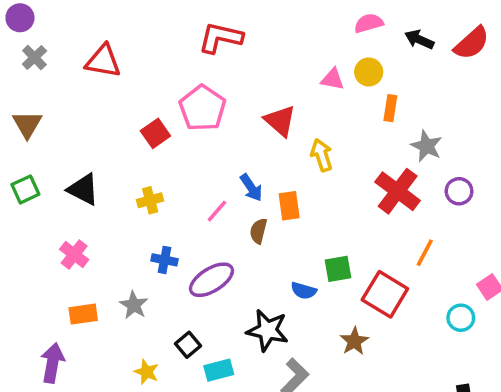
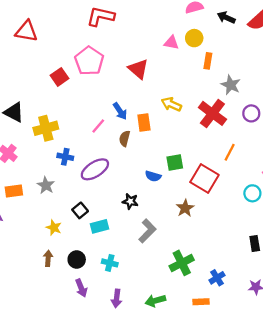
yellow arrow: (322, 155) -> (171, 104), moved, turned -48
yellow cross: (150, 200) -> (46, 128), moved, size x1.5
black star: (268, 330) -> (130, 201), size x0.6

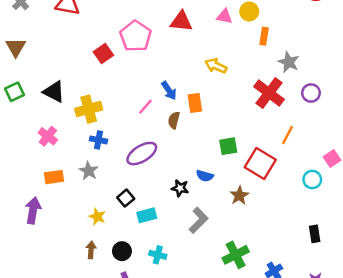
red triangle: (138, 69) -> (181, 21), moved, turned -35
yellow arrow: (171, 104) -> (216, 66), moved
blue cross: (65, 157) -> (98, 140), moved
blue semicircle: (153, 176) -> (205, 176), moved

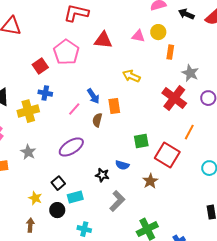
blue cross: (98, 140) -> (45, 93), moved
gray star: (89, 171) -> (28, 152), moved
black circle: (122, 251) -> (57, 210), moved

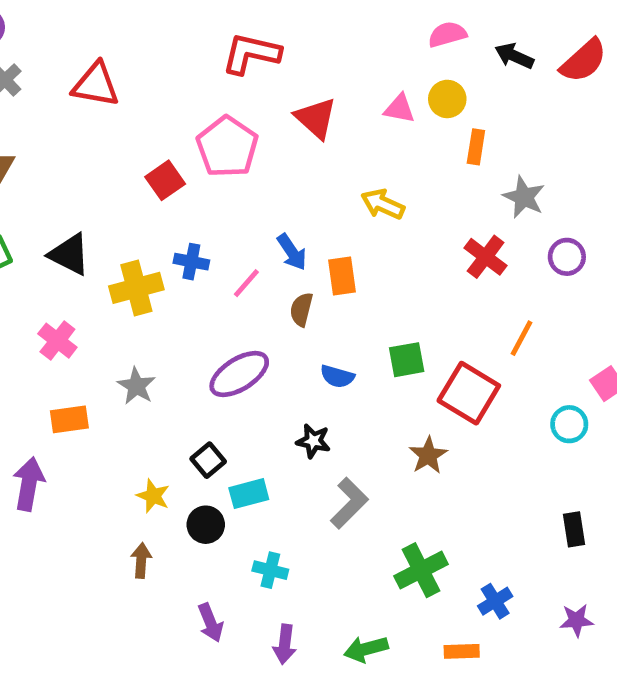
red triangle: (103, 40) -> (316, 118), turned 36
blue cross: (45, 93) -> (191, 262), moved
red cross: (174, 98) -> (486, 257), size x0.7
blue semicircle: (122, 165) -> (337, 376), moved

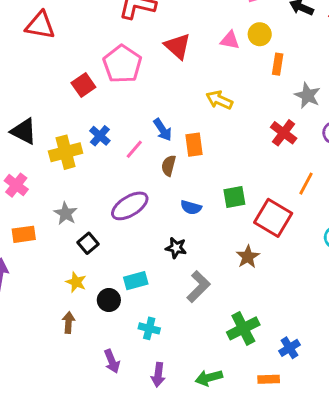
blue cross: (191, 262) -> (100, 136), turned 30
black square: (208, 460) -> (88, 243), moved

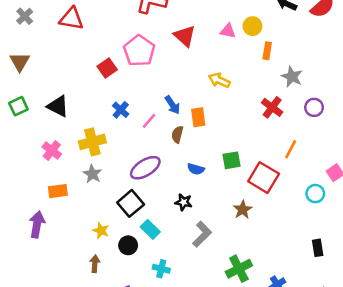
yellow cross: (66, 152) -> (92, 142), moved
black square: (88, 243) -> (131, 203), moved, size x1.5
cyan rectangle: (136, 281) -> (150, 229), turned 60

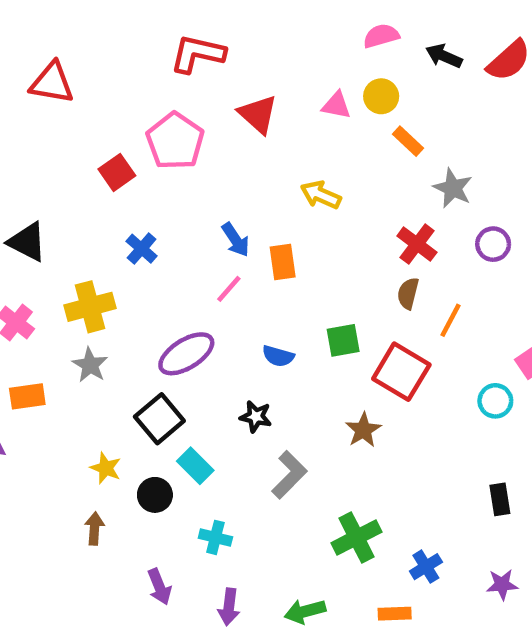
orange rectangle: (267, 51) -> (408, 141), turned -56
pink line: (149, 121) -> (229, 289), moved
brown semicircle: (177, 134) -> (408, 293), moved

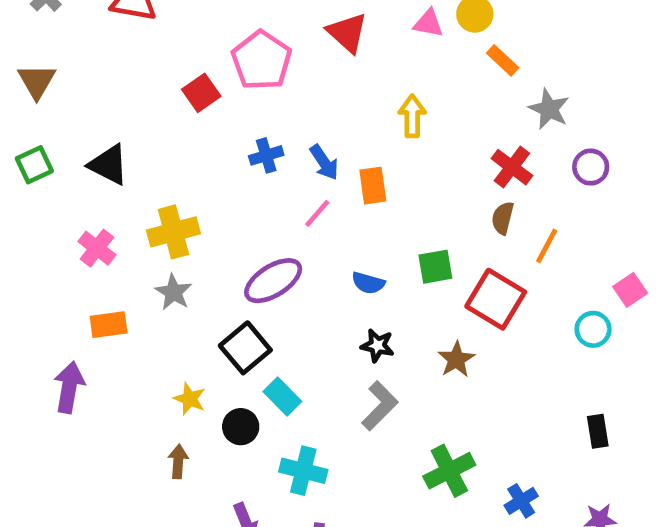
yellow arrow: (321, 195) -> (412, 116), turned 66
blue cross: (142, 249) -> (266, 155), moved, turned 32
black star: (256, 417) -> (377, 346), moved
cyan cross: (215, 537) -> (303, 471), size x1.4

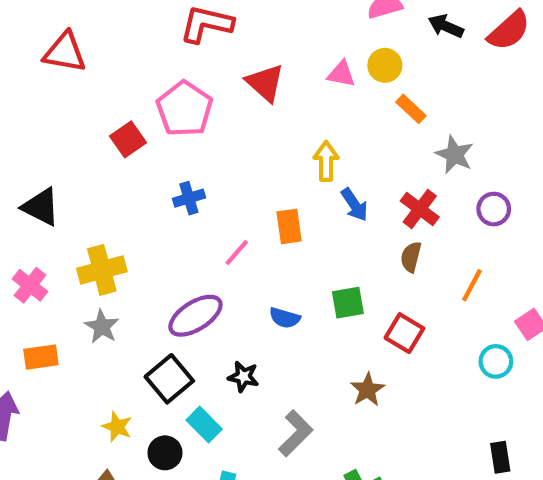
blue arrow: (324, 162) -> (354, 205), moved
orange line: (547, 246) -> (472, 285), moved
red square: (496, 299) -> (404, 333), size x0.7
black star: (377, 346) -> (243, 377), moved

